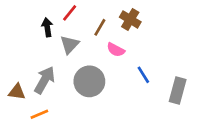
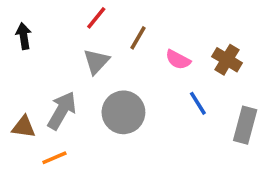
brown cross: (130, 19) -> (227, 60), moved
black arrow: (47, 27) -> (24, 36), moved
pink semicircle: (116, 50) -> (178, 60), moved

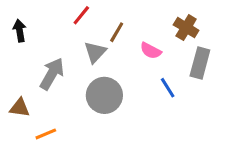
brown cross: (227, 60) -> (186, 28), moved
gray triangle: (96, 61) -> (95, 52), moved
gray arrow: (62, 111) -> (52, 74), moved
gray rectangle: (245, 125) -> (200, 63), moved

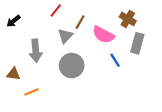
black arrow: (20, 31) -> (13, 21), turned -120
pink semicircle: (151, 51) -> (103, 35), size x1.5
gray arrow: (52, 74) -> (36, 51), turned 145

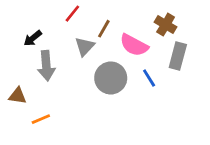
black arrow: (13, 21) -> (33, 38), moved
gray circle: (72, 66) -> (111, 78), moved

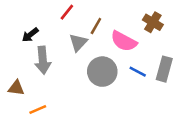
gray rectangle: (178, 56) -> (164, 69), moved
blue line: (149, 78) -> (138, 72), turned -30

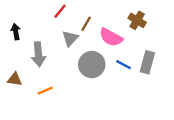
black arrow: (30, 35) -> (16, 32), moved, turned 119
orange line: (38, 109) -> (45, 91), moved

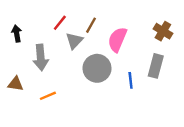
red line: (60, 11) -> (60, 23), moved
brown cross: (137, 20) -> (163, 31), moved
pink semicircle: (111, 37) -> (117, 40), turned 85
blue line: (123, 65) -> (131, 80), moved, turned 56

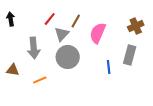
brown cross: (163, 31) -> (136, 26), turned 35
black arrow: (17, 34) -> (11, 19), moved
gray circle: (97, 68) -> (68, 57), moved

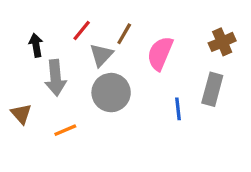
black arrow: (11, 19) -> (36, 45), moved
brown triangle: (13, 70) -> (21, 114), turned 40

